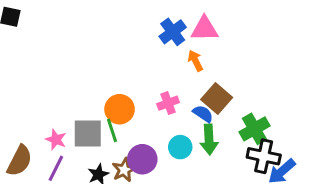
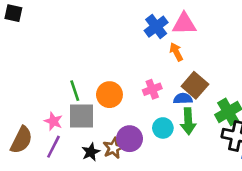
blue semicircle: (203, 114) -> (183, 99), turned -36
green line: (112, 130) -> (75, 91), moved

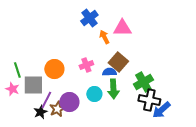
pink triangle: (184, 24) -> (122, 28), moved
green line: (75, 91) -> (17, 70), moved
purple line: (53, 147) -> (46, 100), moved

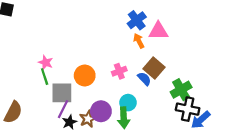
blue cross: (89, 18) -> (137, 20), moved
blue semicircle: (109, 72) -> (144, 79), turned 48
pink star: (12, 89) -> (46, 63), moved
green arrow: (113, 89) -> (124, 118), moved
purple line: (46, 100) -> (63, 109), moved

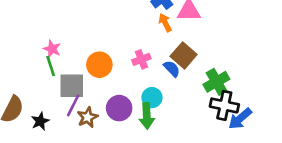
brown star: (88, 119) -> (88, 117), moved
black star: (69, 122) -> (40, 121), moved

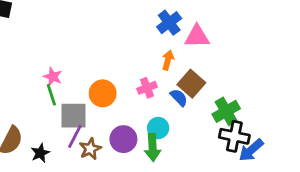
orange arrow: (165, 23) -> (168, 60), moved, turned 42

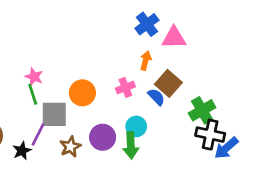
purple line: (75, 136) -> (38, 135), moved

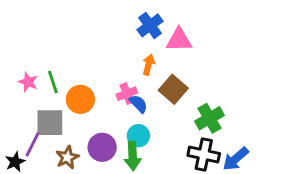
green line: (33, 94) -> (53, 82), moved
blue semicircle: (156, 97) -> (138, 104), moved
black cross: (210, 135) -> (204, 155), moved

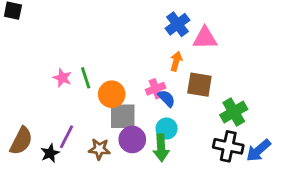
brown square: (173, 89) -> (199, 85), turned -32
gray square: (50, 123) -> (123, 116), moved
brown star: (67, 157) -> (99, 149), turned 30

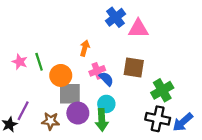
orange arrow: (176, 61) -> (85, 48), moved

